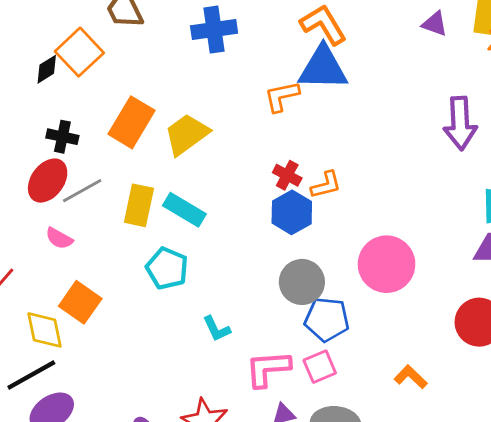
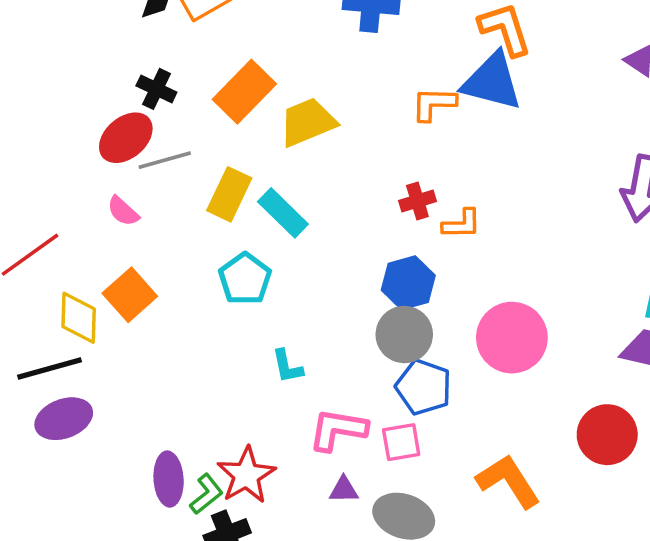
red cross: (287, 175) -> (417, 201), turned 32
blue hexagon: (292, 212) -> (408, 283), moved
orange L-shape: (411, 377) -> (508, 481), size x1.6

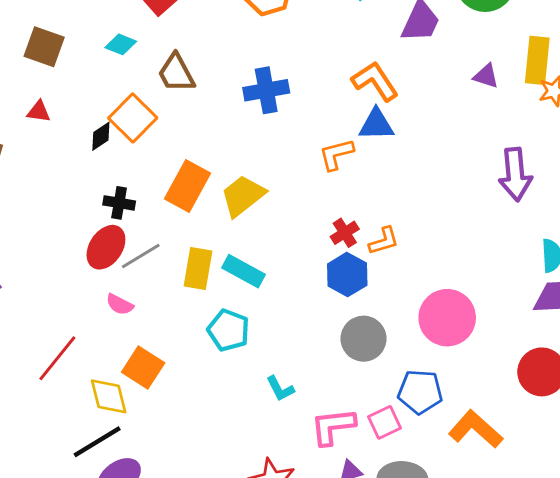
blue triangle: (492, 82) -> (376, 125), size x0.7
blue hexagon: (408, 283) -> (347, 275), moved
blue pentagon: (424, 387) -> (420, 392), moved

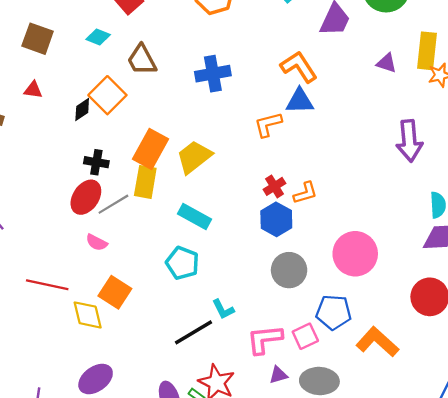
yellow rectangle: (198, 268) -> (145, 182), moved
red line: (57, 358) -> (47, 285), turned 63
black line: (97, 442) -> (194, 332), moved

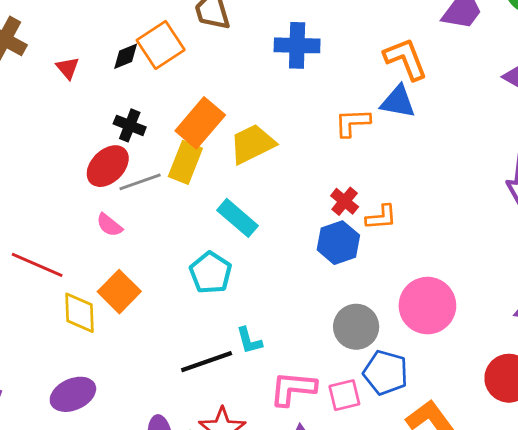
red triangle: (33, 90) -> (68, 68), moved, turned 30
red cross: (274, 186) -> (345, 201), turned -30
gray circle: (289, 270) -> (356, 327), moved

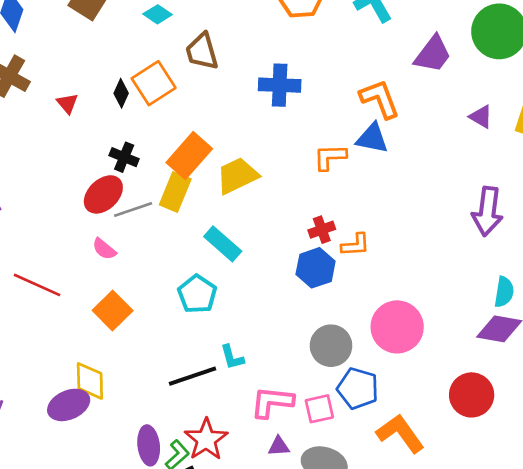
black diamond: (126, 56) -> (121, 93), turned -44
red cross: (345, 201) -> (322, 230), turned 30
yellow diamond: (80, 313) -> (90, 381), moved

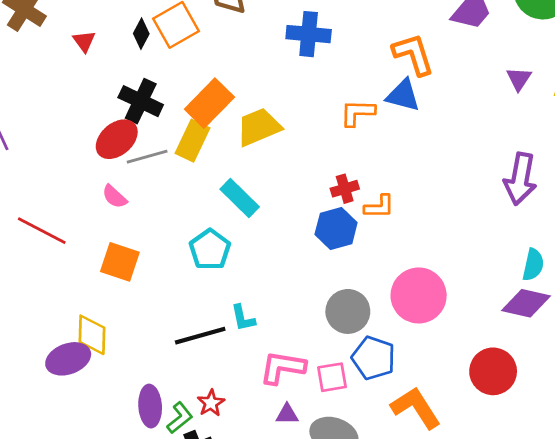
purple triangle: (481, 117) -> (519, 79), turned 30
black cross: (124, 157) -> (141, 101), size x1.4
orange square: (113, 311) -> (120, 262), turned -30
red star: (206, 439) -> (211, 403), size x0.6

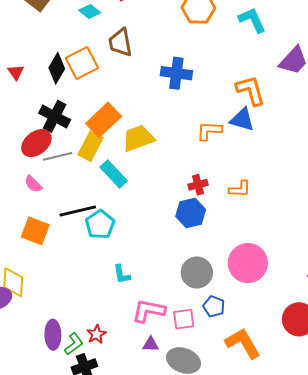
black diamond: (141, 34) -> (57, 68), size x1.4
cyan rectangle: (240, 198) -> (114, 174), moved
orange L-shape: (379, 207) -> (240, 189), moved
black line: (200, 336) -> (78, 211), moved
blue pentagon: (374, 358) -> (214, 306), size x0.7

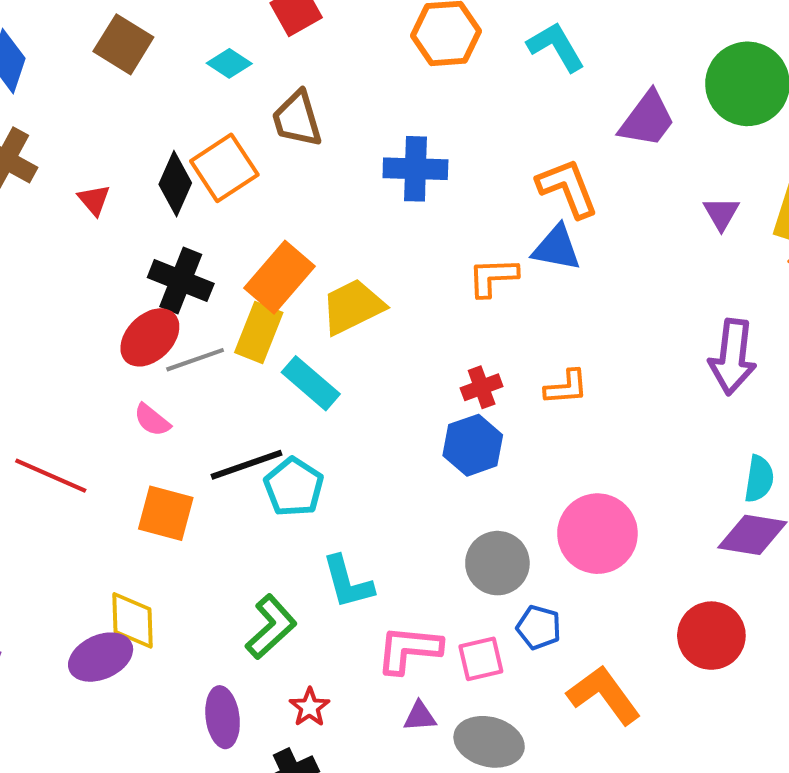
cyan L-shape: (122, 274) -> (348, 582), size x1.4
green L-shape: (74, 344) -> (271, 627), moved, size x1.4

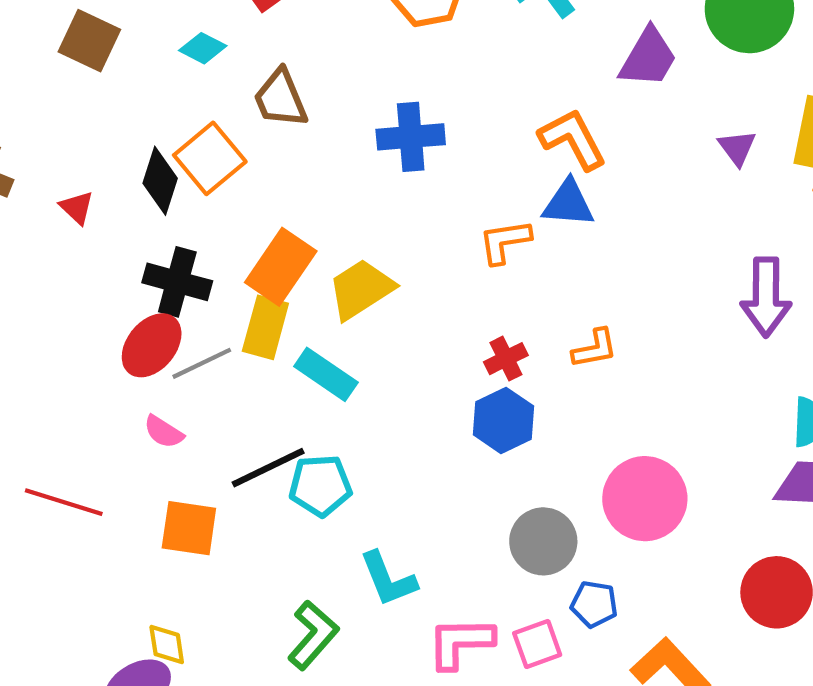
cyan pentagon: (294, 487) -> (320, 486), turned -30
yellow diamond: (133, 620) -> (167, 645), size x0.7

